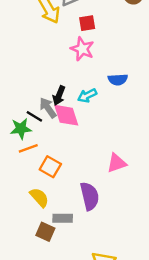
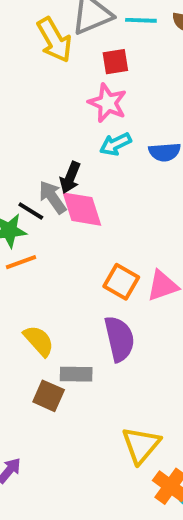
cyan arrow: (87, 96) -> (115, 144), moved
orange square: (50, 167) -> (121, 282), moved

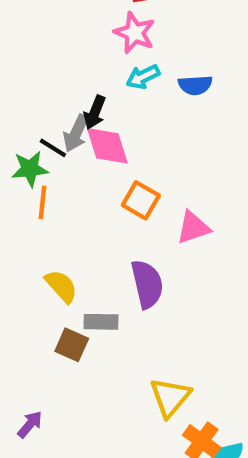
gray arrow: (52, 197) -> (76, 133), turned -120
orange line: (21, 262) -> (42, 202), turned -64
orange square: (121, 282) -> (141, 200), moved

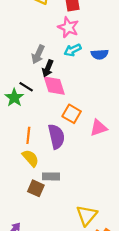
gray arrow: (76, 133) -> (38, 54), moved
green star: (30, 169) -> (14, 98), turned -30
orange line: (42, 202) -> (28, 135), moved
purple semicircle: (147, 284) -> (56, 136), moved

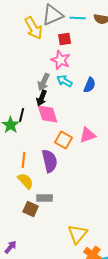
cyan arrow: (73, 50) -> (65, 81), turned 56
gray arrow: (38, 54) -> (44, 82), moved
blue semicircle: (100, 54) -> (90, 85), turned -63
black line: (26, 87) -> (22, 115), turned 72
pink triangle: (99, 128) -> (88, 135), moved

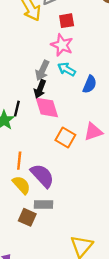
blue semicircle: (90, 85) -> (90, 84), moved
purple semicircle: (50, 161) -> (42, 176), moved, turned -30

